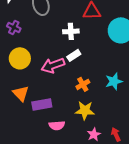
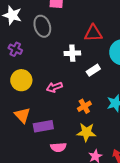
white rectangle: (74, 55) -> (93, 70), moved
pink arrow: (53, 65) -> (54, 87), size x0.7

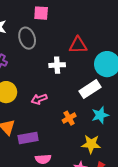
white rectangle: (93, 70) -> (90, 89), moved, size x1.5
yellow star: (86, 132) -> (91, 144), moved

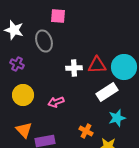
red triangle: (78, 45) -> (97, 65), moved
orange cross: (69, 118) -> (86, 131), moved, turned -32

